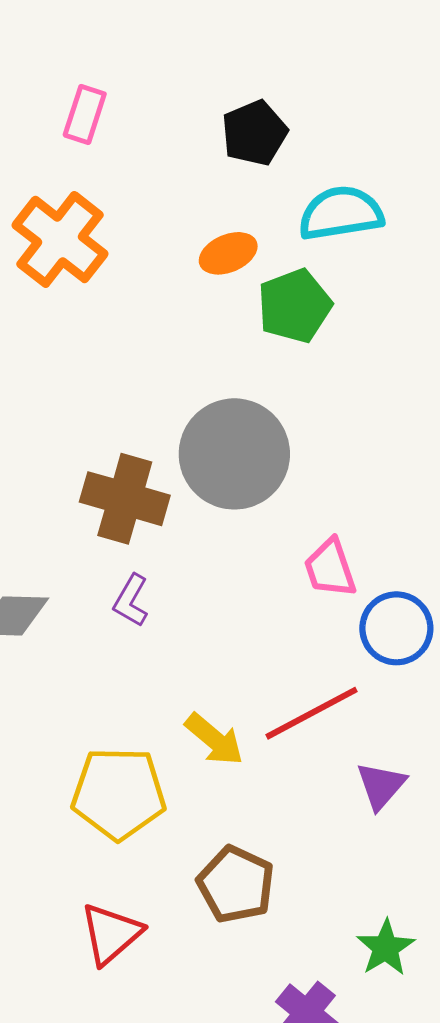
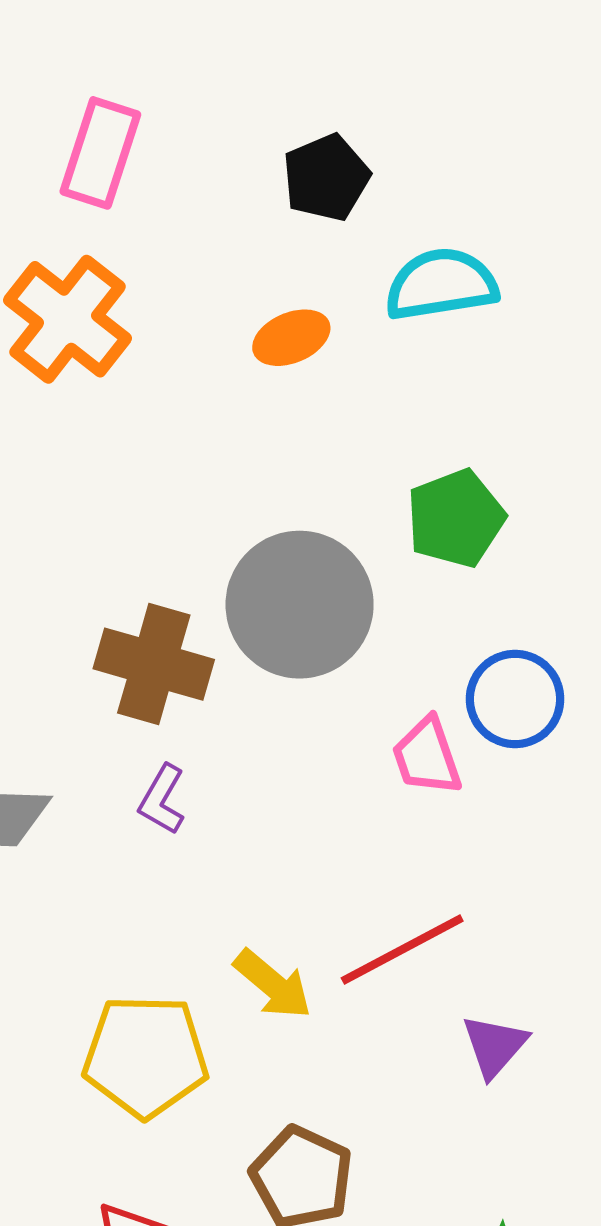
pink rectangle: (85, 114) -> (100, 153), size x1.4
green pentagon: (295, 306) -> (456, 518), moved
blue circle: (396, 628) -> (515, 699), moved

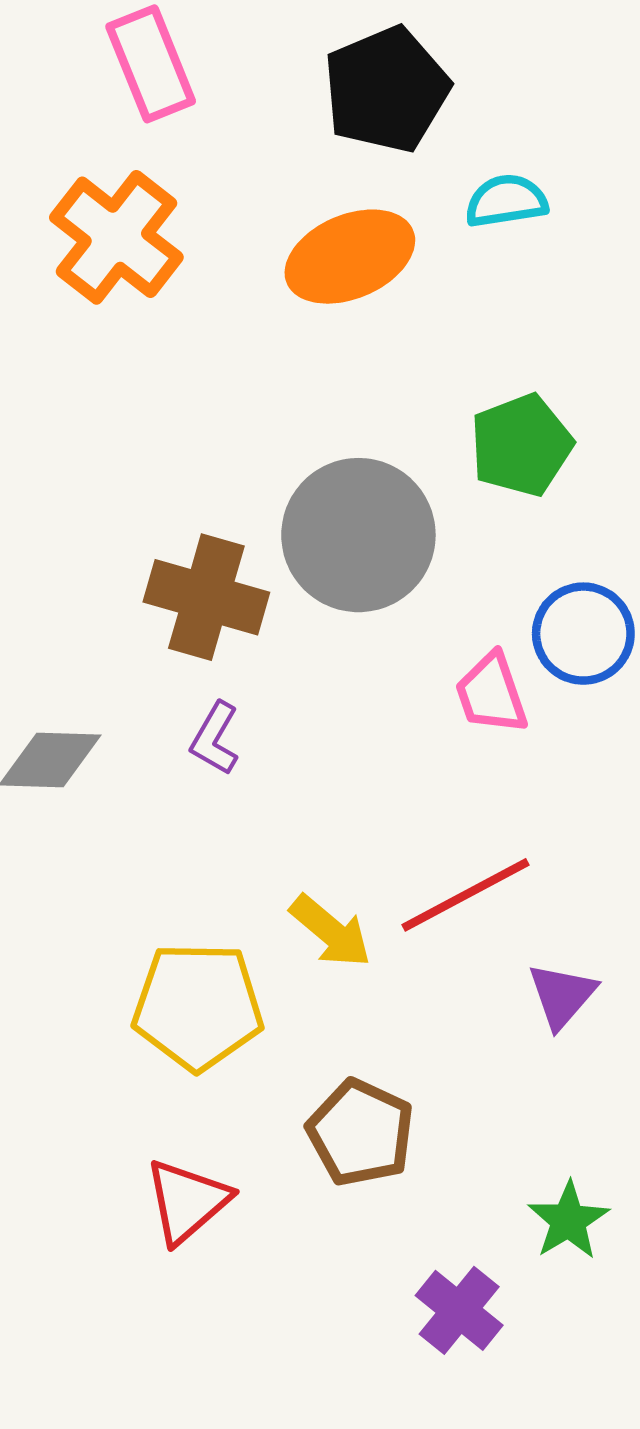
pink rectangle: (100, 153) -> (151, 64), turned -40
black pentagon: (326, 178) -> (386, 90), size x1.4
cyan semicircle: (441, 284) -> (506, 201), size x0.7
orange ellipse: (291, 338) -> (350, 257), size x1.6

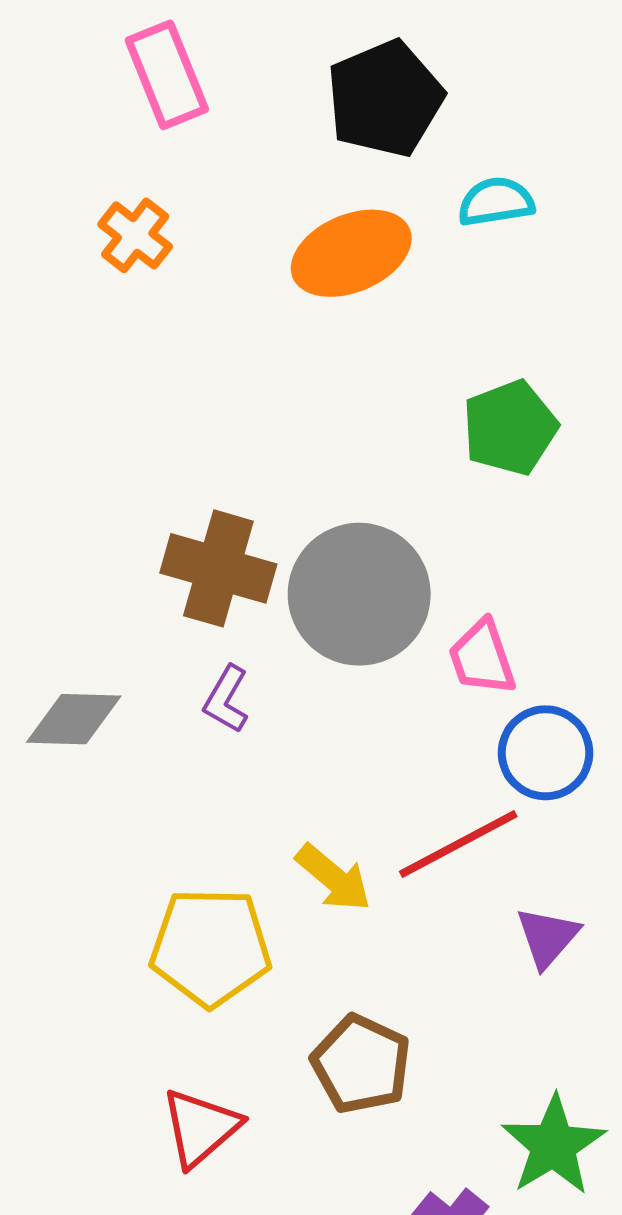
orange cross: (116, 237) -> (135, 235), size x0.6
gray circle: (358, 535) -> (359, 594), moved
blue circle: (583, 634) -> (545, 753), moved
green star: (568, 1220) -> (553, 1145), size x1.4

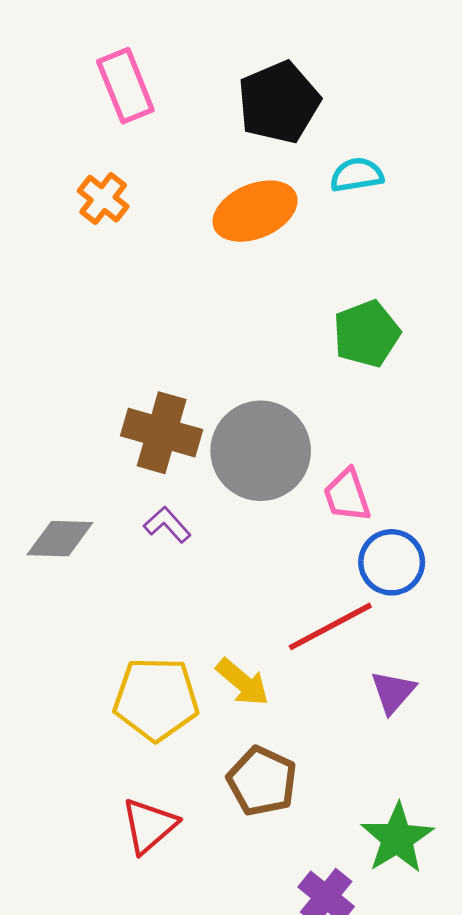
purple L-shape: (226, 699) -> (167, 525), turned 108
yellow arrow: (333, 878) -> (242, 682), moved

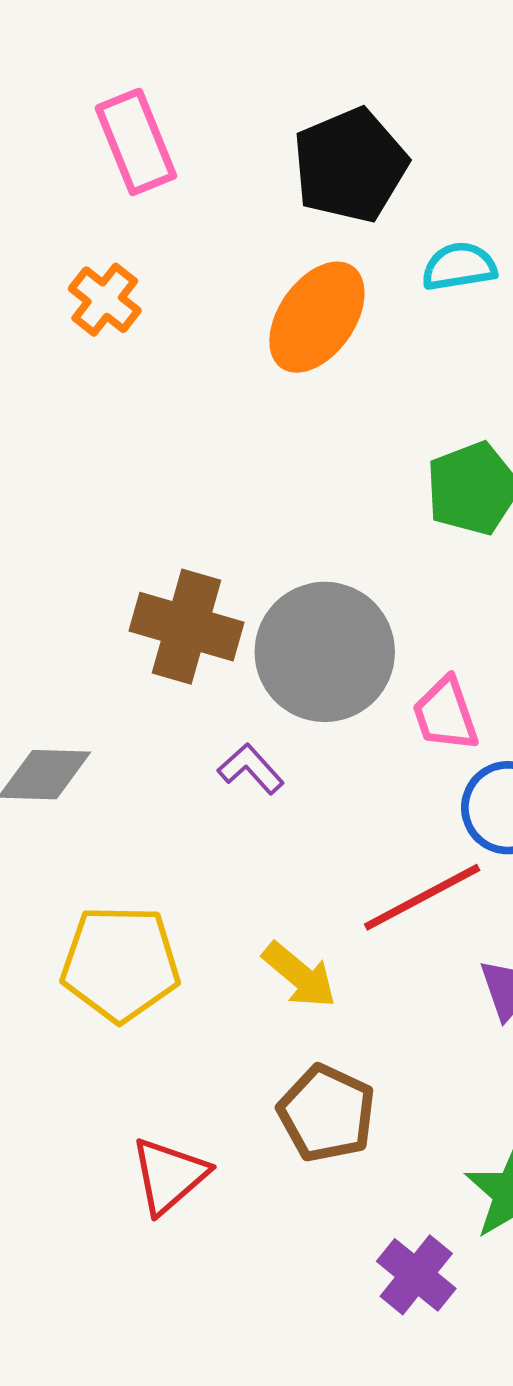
orange ellipse: (255, 211) -> (317, 317), turned -32
purple L-shape: (167, 525) -> (251, 769), moved
yellow pentagon: (156, 699) -> (120, 963), moved

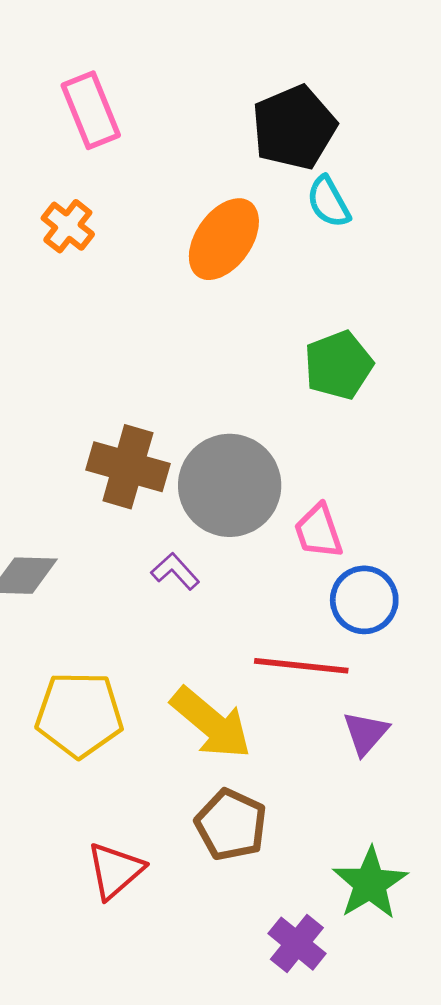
black pentagon: (350, 165) -> (294, 127), moved
cyan semicircle: (459, 266) -> (328, 202), turned -110
red line: (422, 897) -> (301, 666), turned 34
yellow arrow: (299, 975) -> (211, 723), size x1.5

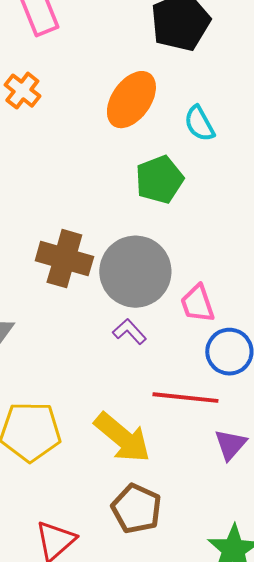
cyan semicircle: (328, 202) -> (199, 124), moved
green pentagon: (338, 365) -> (159, 180), moved
purple L-shape: (175, 571) -> (129, 332), moved

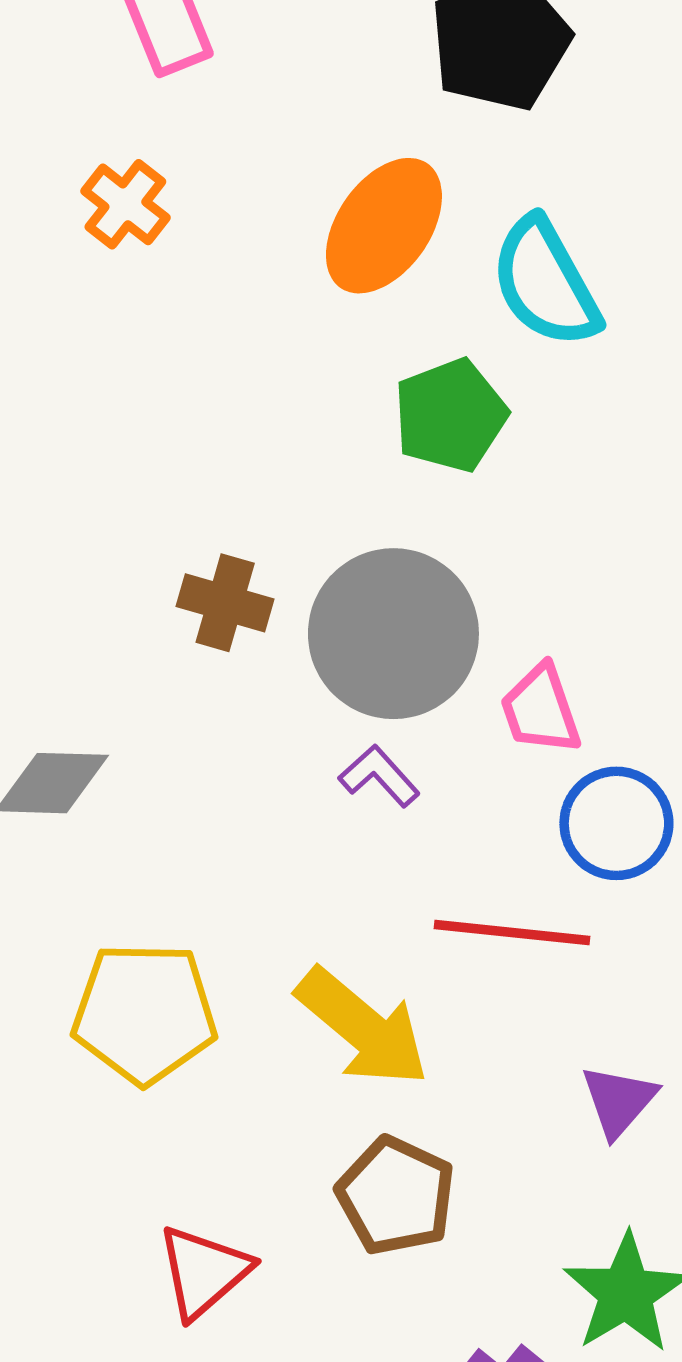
cyan semicircle: (199, 124) -> (545, 283), size x1.5
brown cross: (64, 259) -> (225, 603), size x0.7
purple triangle: (230, 445) -> (619, 1101), moved

